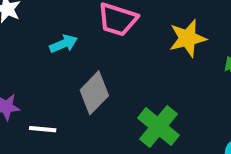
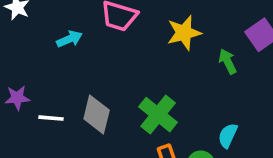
gray diamond: (94, 93) -> (97, 114), moved, turned -30

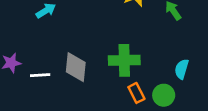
green cross: (158, 115) -> (124, 60), turned -32

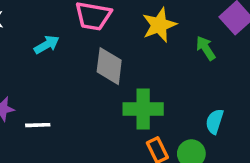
gray diamond: (76, 67) -> (109, 66), moved

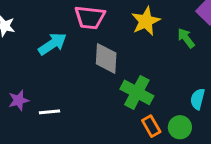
cyan arrow: (47, 45) -> (52, 44), size x1.4
green cross: (143, 109) -> (137, 92), turned 32

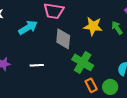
yellow star: (146, 21) -> (93, 26), moved, turned 30
white line: (49, 112) -> (37, 65), moved

